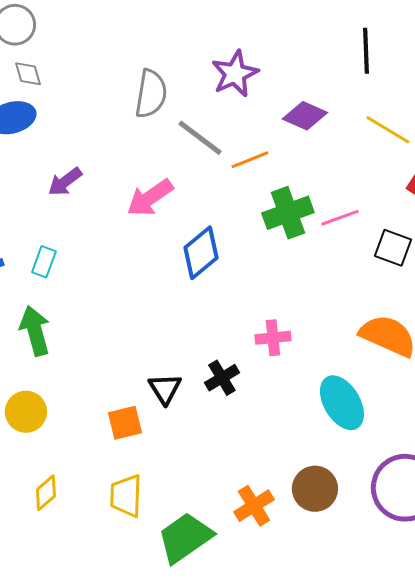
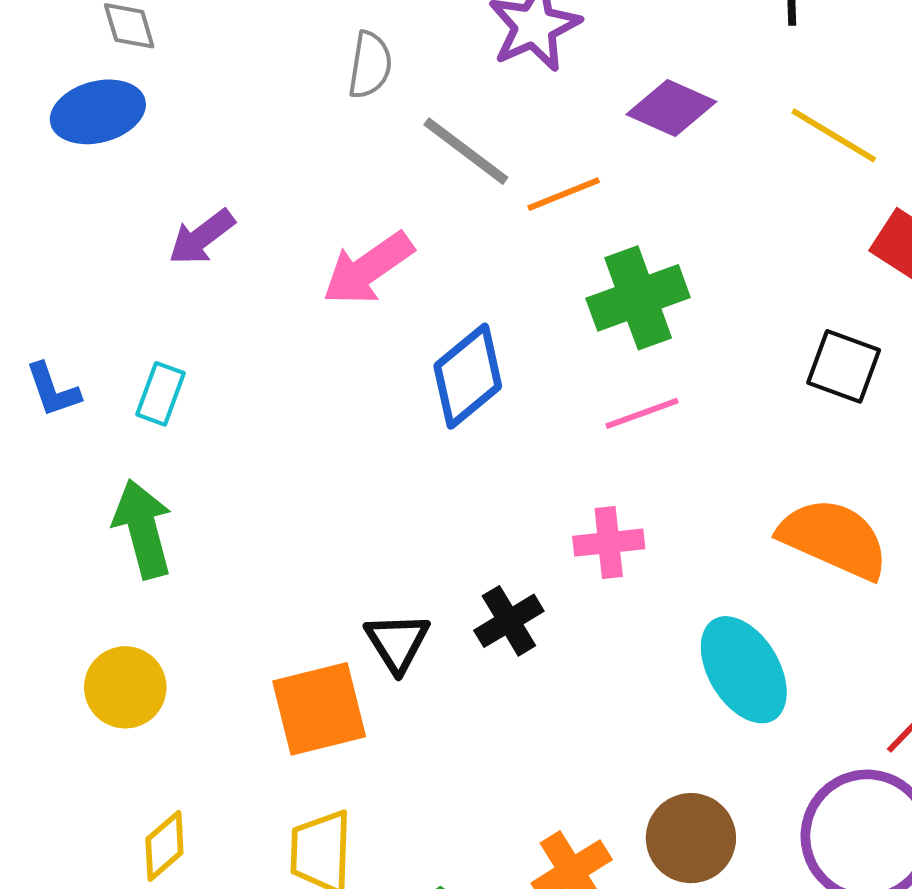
gray semicircle: (151, 94) -> (370, 65), size x0.7
pink line: (340, 218) -> (642, 413), moved
orange square: (125, 423) -> (319, 709), size x1.4

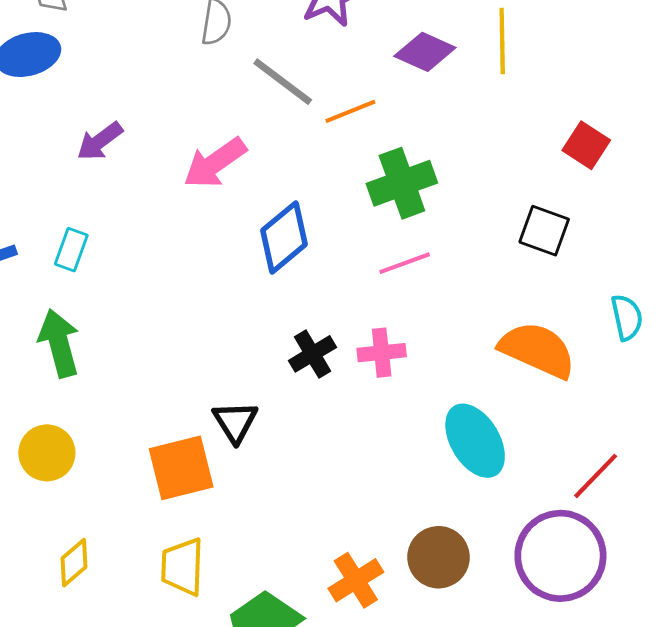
yellow line: (834, 135) -> (502, 41), moved, turned 58
black cross: (509, 621) -> (312, 354), moved

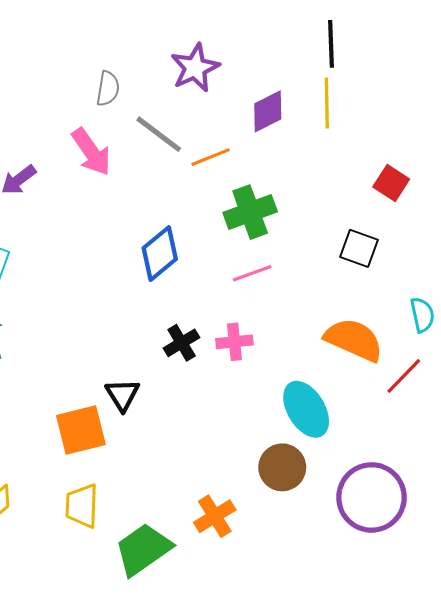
purple diamond: (425, 52) -> (268, 111), turned -51
pink arrow: (215, 163) -> (91, 152), moved, turned -90
red line: (596, 476) -> (404, 376), moved
brown circle: (438, 557) -> (282, 467), moved

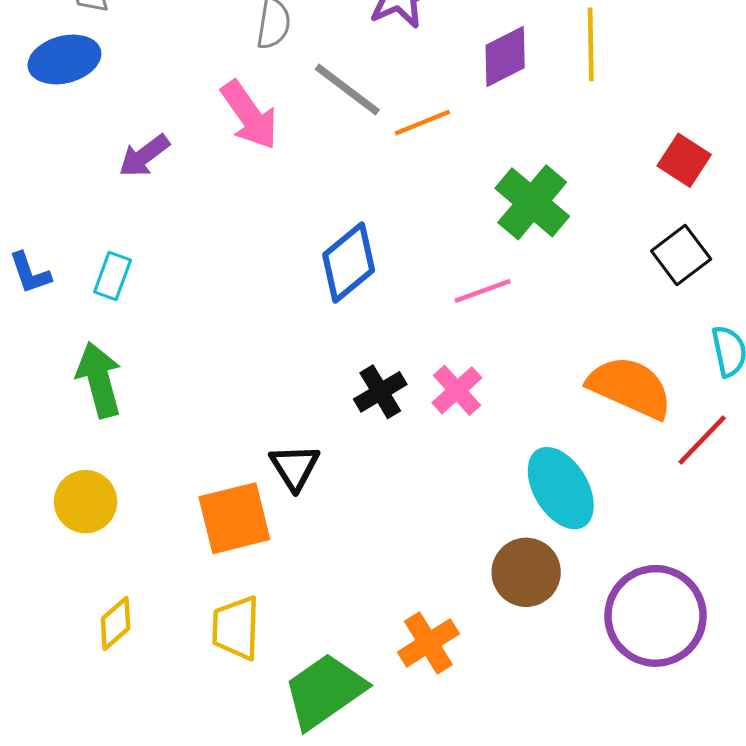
green cross: (250, 212) -> (532, 202), moved, turned -30
black square: (359, 248) -> (681, 255), moved, turned 33
pink cross: (234, 342) -> (457, 390), turned -36

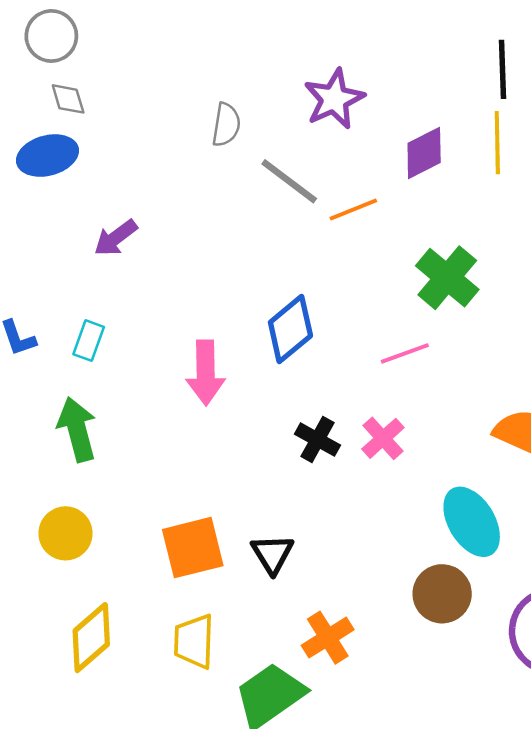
pink arrow: (249, 115) -> (206, 373), moved, turned 34
black cross: (380, 392) -> (317, 440), turned -30
black triangle: (295, 467) -> (272, 554), moved
yellow diamond: (116, 623) -> (91, 638), size x1.5
orange cross: (428, 643) -> (328, 638), moved

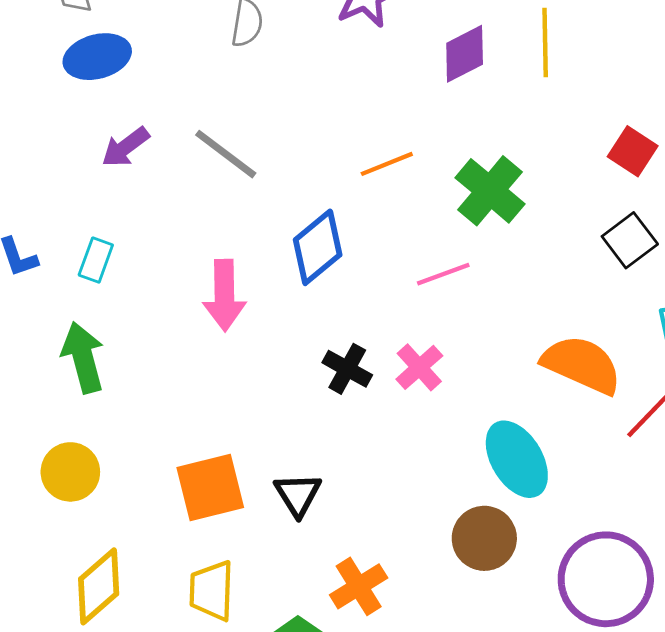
blue ellipse: (48, 156) -> (97, 57), moved
gray line: (289, 181) -> (226, 154), moved
orange line: (353, 210) -> (387, 164), moved

